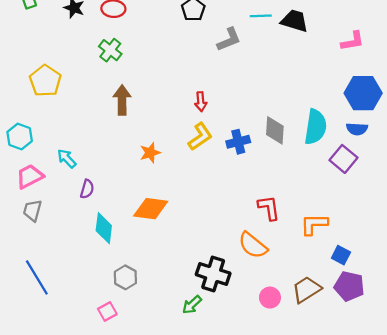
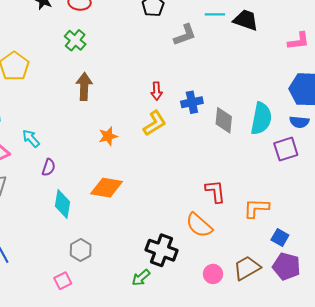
blue cross: (238, 142) -> (192, 102), moved
purple square: (343, 159) -> (286, 149), turned 30

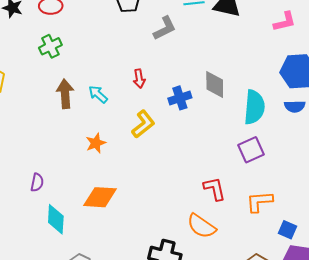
green cross: (75, 40) -> (50, 46), turned 30
red arrow: (157, 91) -> (139, 79), moved
gray diamond: (224, 120) -> (215, 85), moved
cyan arrow: (31, 138) -> (98, 94), moved
purple square: (286, 149) -> (251, 150), moved

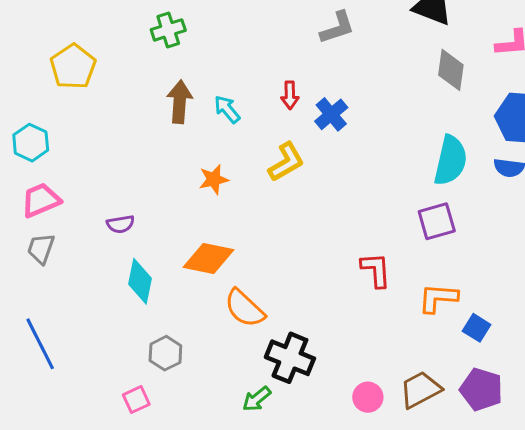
gray diamond: (215, 85) -> (451, 70), moved
blue cross: (180, 98) -> (331, 114), moved, turned -30
purple semicircle: (37, 182) -> (121, 224), turned 60
orange semicircle: (201, 226) -> (245, 308), moved
blue square: (288, 230) -> (477, 328), moved

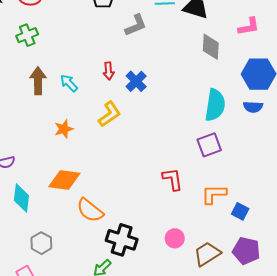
pink circle: (368, 397) -> (175, 238), moved

